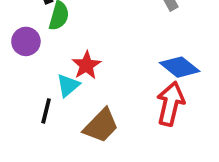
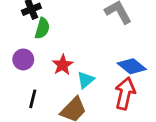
purple circle: (26, 41) -> (23, 59), moved
cyan triangle: (68, 85) -> (86, 80), moved

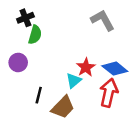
red star: (63, 65) -> (86, 67), moved
black line: (33, 99) -> (39, 95), moved

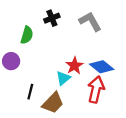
black cross: (25, 18) -> (52, 18), moved

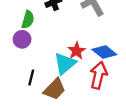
purple circle: (11, 61) -> (22, 39), moved
cyan triangle: (63, 78) -> (65, 64), size x1.5

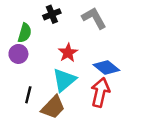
red star: (77, 51) -> (68, 53), moved

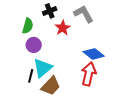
red star: (68, 53) -> (63, 28), moved
purple circle: (18, 54) -> (34, 45), moved
cyan triangle: (64, 80) -> (43, 68), moved

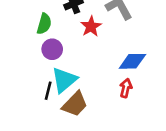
blue diamond: (94, 54) -> (132, 61), turned -40
red arrow: (89, 74) -> (126, 88), size x0.6

